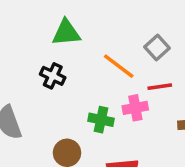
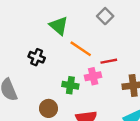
green triangle: (66, 33) -> (59, 26), moved, turned 48
gray square: (157, 47) -> (105, 16), moved

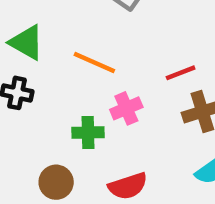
green triangle: (59, 26) -> (27, 42), moved
red line: (109, 61) -> (181, 73), moved

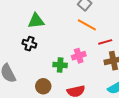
green triangle: (27, 42) -> (36, 21), turned -42
orange line: (94, 63) -> (87, 25), moved

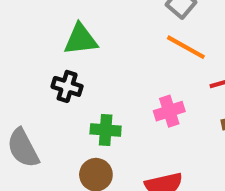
green cross: (60, 65) -> (106, 130), moved

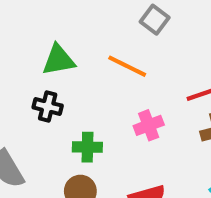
orange line: (186, 47) -> (127, 66), moved

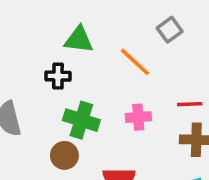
black cross: (48, 107) -> (58, 76), turned -30
green cross: (87, 147) -> (81, 120), size x1.4

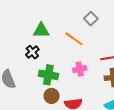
black cross: (58, 76) -> (32, 52), turned -32
brown circle: (64, 155) -> (52, 96), moved

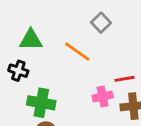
black cross: (32, 52) -> (18, 71), turned -32
pink cross: (80, 69) -> (103, 96), moved

